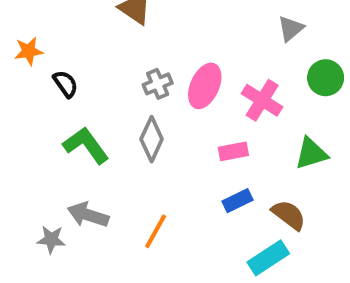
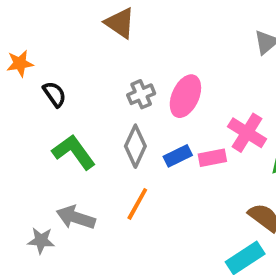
pink cross: (262, 100) -> (247, 133), moved
blue rectangle: (238, 201) -> (178, 156), moved
orange line: (156, 231) -> (137, 204), moved

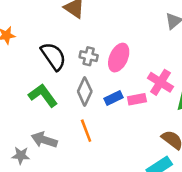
black semicircle: (55, 94) -> (53, 56), moved, size x1.6
gray cross: (141, 94) -> (89, 56), turned 36
orange line: (137, 204) -> (86, 131), turned -50

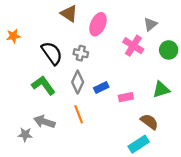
pink ellipse: (119, 58) -> (98, 24), moved
pink cross: (160, 82) -> (133, 46), moved
pink rectangle: (137, 99) -> (126, 97), moved

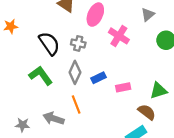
pink cross: (133, 46) -> (119, 36), moved
green triangle: (161, 90) -> (159, 91), moved
gray arrow: (44, 122) -> (54, 118), moved

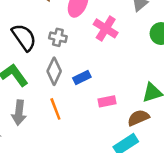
pink rectangle: (123, 87) -> (107, 101), moved
brown semicircle: (147, 112) -> (138, 118), turned -60
gray arrow: (54, 118) -> (19, 113), moved, turned -102

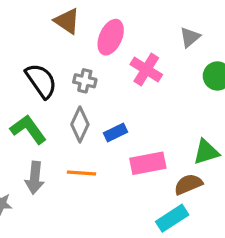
pink rectangle: (107, 101) -> (148, 163), size x1.5
orange line: (55, 109) -> (82, 173), turned -65

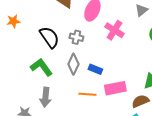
blue rectangle: (116, 133) -> (95, 69), turned 48
orange line: (82, 173) -> (87, 94), moved

